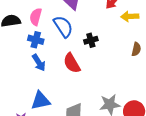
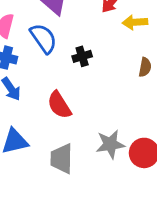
red semicircle: (72, 63) -> (59, 105), moved

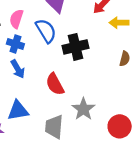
black cross: (82, 56) -> (75, 47), size x1.6
gray star: (110, 144) -> (83, 109), moved, turned -30

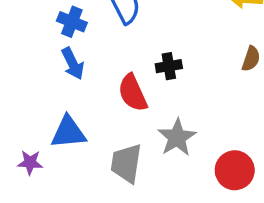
black cross: (75, 47) -> (169, 66), moved, size x0.6

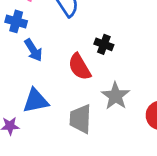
blue cross: (72, 22) -> (16, 21), moved
black cross: (169, 66) -> (104, 44), turned 36

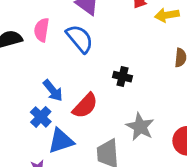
blue cross: (16, 21) -> (41, 117), moved, turned 35
red semicircle: (80, 67) -> (85, 106), moved, turned -100

